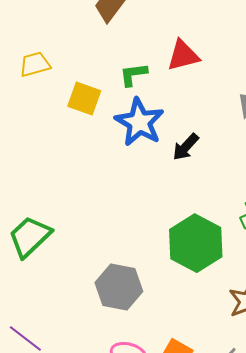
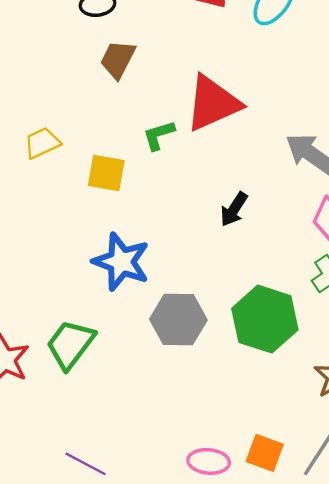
red triangle: (183, 55) -> (213, 103), size x1.5
blue star: (139, 122) -> (121, 262), moved
gray hexagon: (119, 287) -> (178, 320), moved

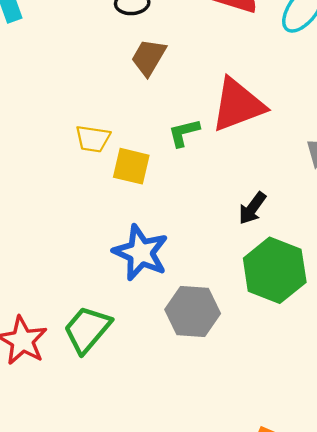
yellow trapezoid: (42, 143) -> (93, 139), moved, turned -150
green hexagon: (265, 319) -> (275, 270), moved

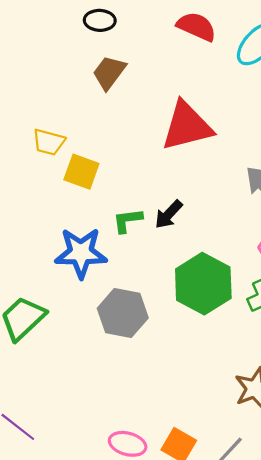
green L-shape: (184, 133) -> (127, 220), moved
black arrow: (252, 208) -> (169, 214), moved
blue star: (141, 253) -> (81, 253), turned -30

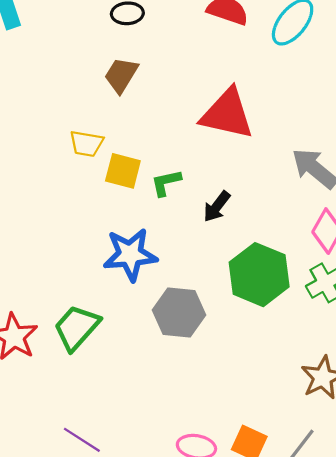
brown trapezoid: (109, 72) -> (121, 75), moved
red triangle: (187, 126) -> (227, 114), turned 32
green L-shape: (127, 220) -> (166, 183), moved

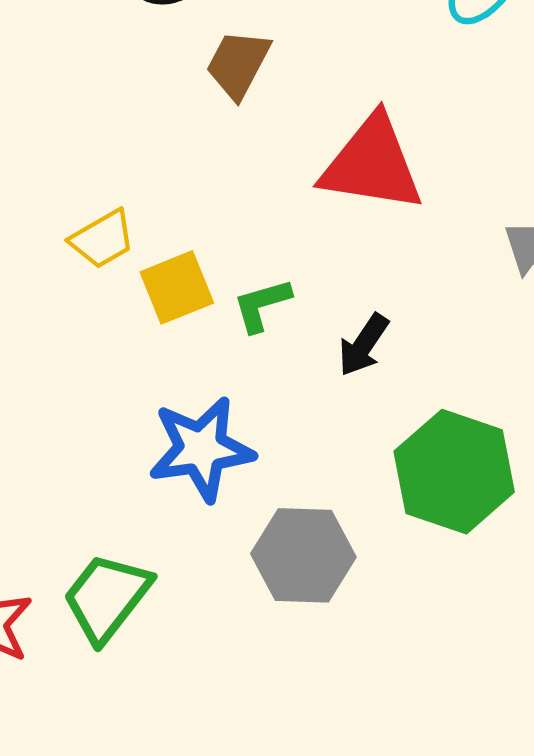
brown trapezoid: (121, 75) -> (238, 64), moved
yellow trapezoid: (86, 144) -> (103, 239), turned -36
yellow square: (123, 171) -> (177, 287), turned -33

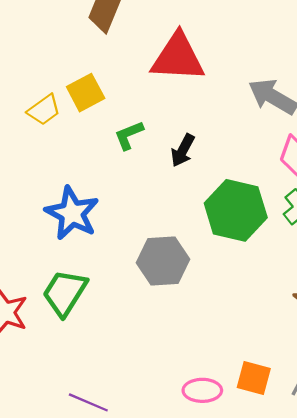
yellow square: (177, 287) -> (86, 93), moved
blue star: (201, 449) -> (72, 213), moved, turned -30

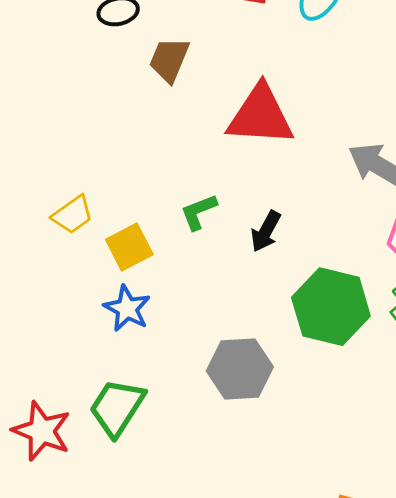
yellow square: (86, 93) -> (129, 247), moved
yellow trapezoid: (44, 110) -> (73, 215), moved
blue star: (72, 213) -> (127, 309), size x0.7

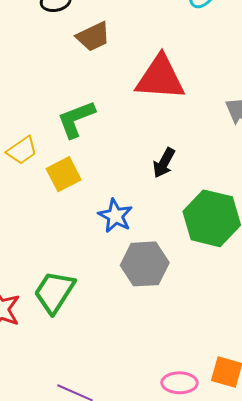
brown trapezoid: (169, 60) -> (93, 37), turned -138
green L-shape: (199, 212) -> (76, 119), moved, size x1.4
blue star: (127, 309) -> (115, 216), moved

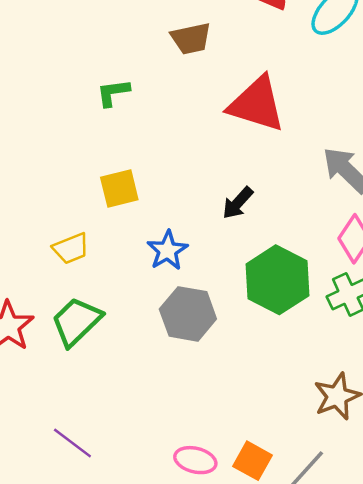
green L-shape: (76, 119) -> (113, 93), moved, size x0.7
yellow trapezoid: (22, 150) -> (71, 248), moved

